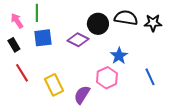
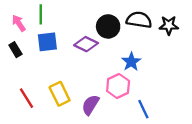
red line: (22, 73) -> (26, 98), moved
blue line: (150, 77) -> (143, 109), moved

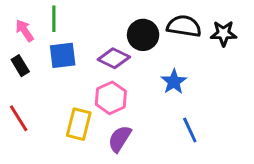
pink hexagon: (118, 86) -> (111, 98), moved
yellow rectangle: (60, 94) -> (79, 124), turned 40
red line: (26, 98) -> (19, 118), moved
blue line: (143, 109) -> (190, 130), moved

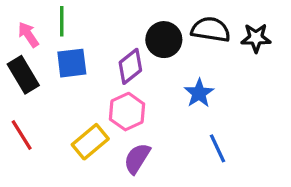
purple diamond: (114, 58) -> (130, 66), turned -64
black rectangle: (20, 66) -> (23, 75), size x1.5
yellow rectangle: (79, 124) -> (90, 142), turned 36

